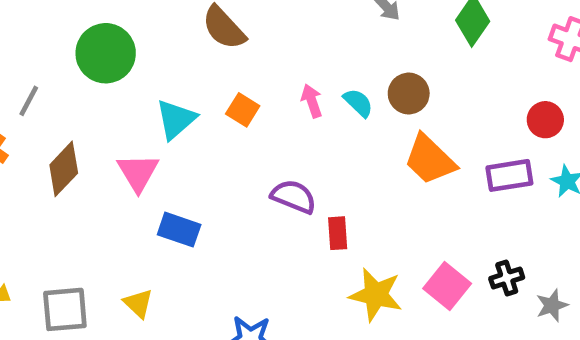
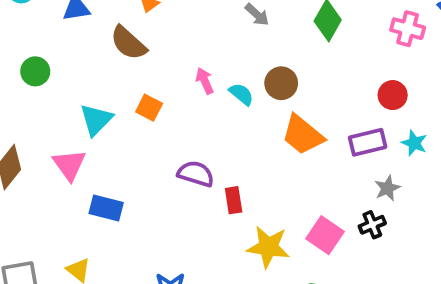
green circle: (106, 53) -> (35, 71), size x0.6
pink arrow: (312, 101) -> (205, 81), moved
gray star: (552, 305) -> (387, 188), moved

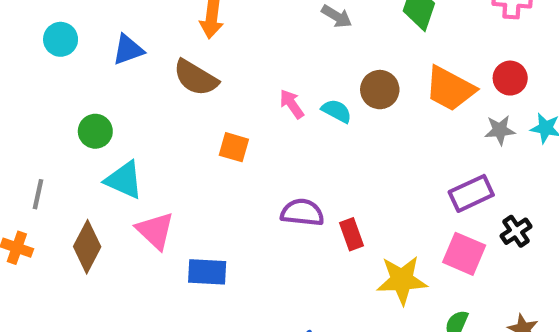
cyan triangle: (96, 120) -> (124, 180), moved, turned -39
orange trapezoid: (303, 135) -> (450, 89), moved
purple rectangle: (368, 142) -> (471, 193), moved
gray star: (387, 188) -> (500, 130), moved, turned 30

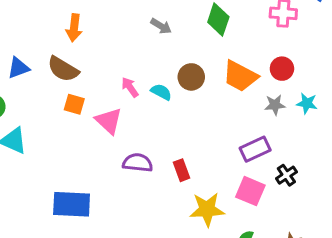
blue triangle: (128, 50) -> (18, 68), moved
orange square: (234, 147) -> (74, 104), moved
pink triangle: (155, 231) -> (109, 121), moved
red rectangle: (351, 234) -> (182, 170), moved
blue rectangle: (207, 272) -> (72, 204), size x1.4

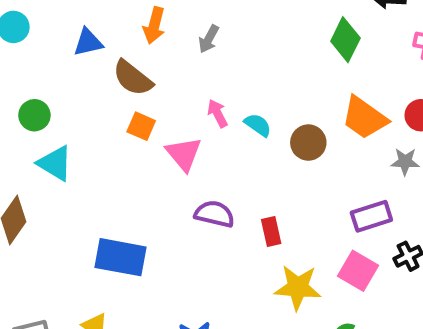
gray arrow: (161, 26) -> (209, 39), moved, turned 80
blue triangle: (18, 68) -> (88, 42), moved
brown circle: (191, 77) -> (308, 143), moved

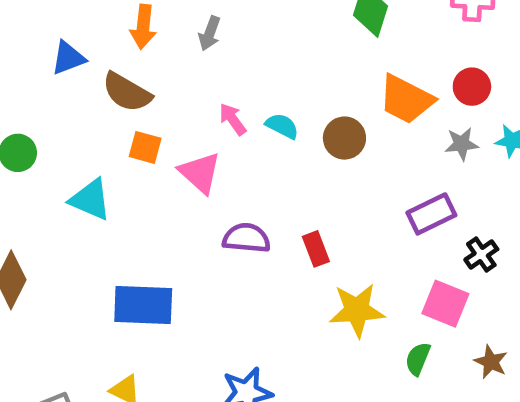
cyan triangle: (55, 163) -> (90, 200), moved
pink square: (358, 271) -> (445, 304), moved

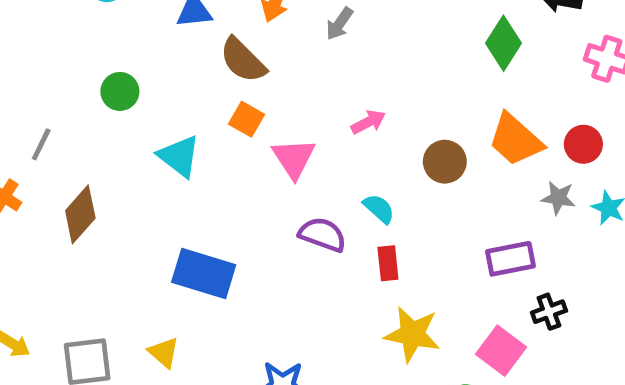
pink arrow: (233, 119) -> (368, 122), moved, turned 84
cyan semicircle: (282, 126) -> (379, 209), moved

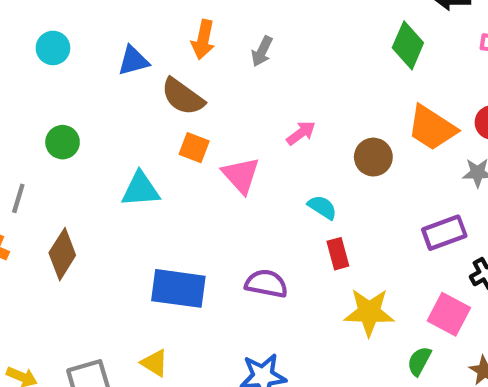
green circle: (120, 91) -> (63, 142), moved
cyan triangle: (179, 156) -> (141, 189), turned -33
purple semicircle: (322, 235) -> (266, 284), moved

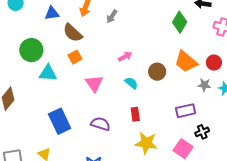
green circle: (63, 142) -> (31, 50), moved, size x1.5
orange square: (194, 148) -> (75, 57), turned 32
pink triangle: (241, 175) -> (94, 83), moved
cyan semicircle: (322, 207) -> (131, 83), moved
blue rectangle: (178, 288) -> (60, 121), turned 50

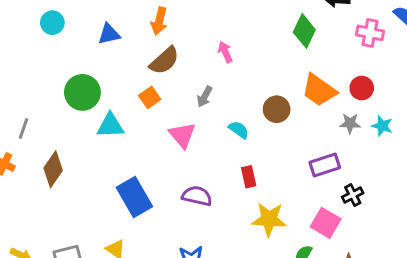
gray arrow: (112, 16) -> (205, 97), moved
brown semicircle: (73, 33) -> (164, 61), moved, turned -80
pink arrow: (125, 56) -> (225, 52), moved, turned -80

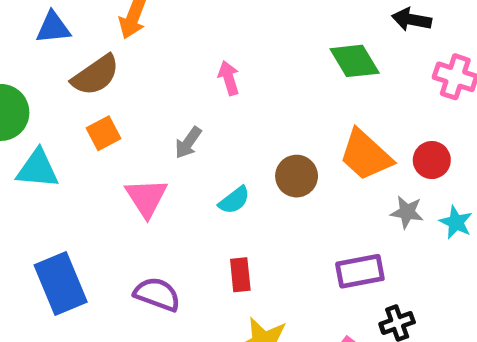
green diamond: (304, 31) -> (355, 61), turned -64
brown semicircle: (164, 61) -> (96, 75), moved
cyan semicircle: (239, 130) -> (234, 200), turned 100

